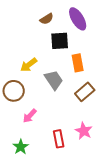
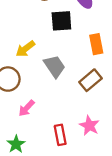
orange rectangle: (78, 63) -> (96, 44), moved

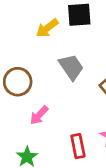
yellow arrow: (25, 49) -> (47, 28), moved

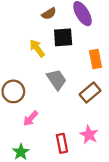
yellow arrow: (47, 28) -> (37, 48), turned 90

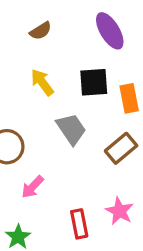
brown semicircle: (49, 14) -> (41, 31), moved
black square: (63, 37) -> (94, 82), moved

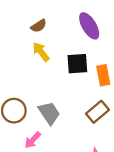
yellow arrow: (42, 82) -> (41, 52), moved
gray trapezoid: (71, 129) -> (49, 113), moved

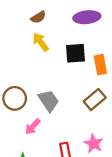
purple ellipse: (89, 26) -> (87, 17), turned -65

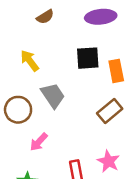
yellow arrow: (41, 42) -> (30, 61), moved
gray trapezoid: (48, 101) -> (53, 95), moved

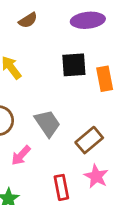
gray trapezoid: (53, 95) -> (47, 123), moved
brown rectangle: (110, 111) -> (89, 140), moved

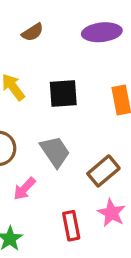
black square: (74, 65) -> (63, 94), moved

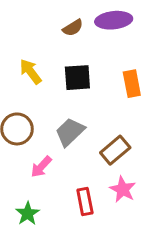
brown semicircle: (33, 32) -> (73, 28), moved
gray trapezoid: (55, 152) -> (70, 132), turned -100

